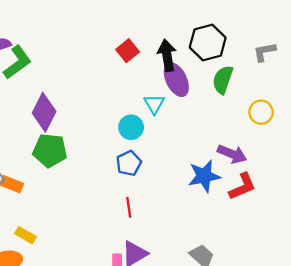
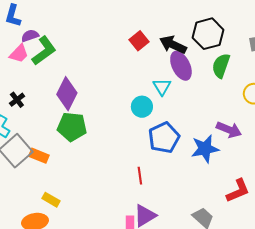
black arrow: (167, 55) -> (173, 45), turned -56
blue pentagon: (129, 163) -> (164, 138), moved, size x1.4
red L-shape: (242, 186) -> (238, 191), moved

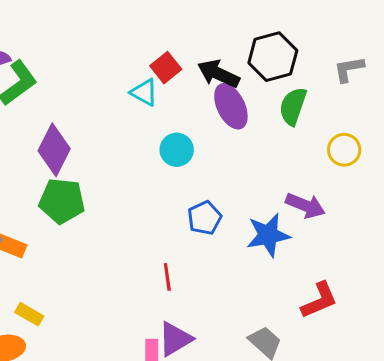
cyan triangle: (162, 87) -> (144, 92), moved, turned -30
cyan circle: (142, 107) -> (177, 150), moved
blue pentagon: (164, 138) -> (205, 218), size x0.7

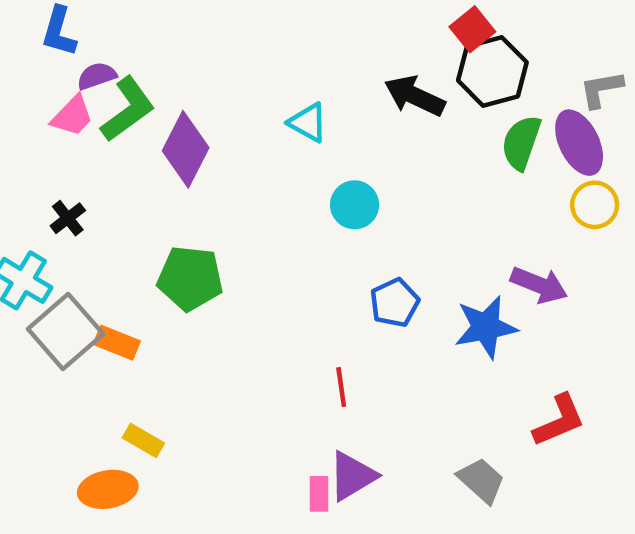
red square: (166, 68) -> (472, 29), moved
purple ellipse: (231, 106) -> (579, 143), moved
purple diamond: (54, 150) -> (186, 149), moved

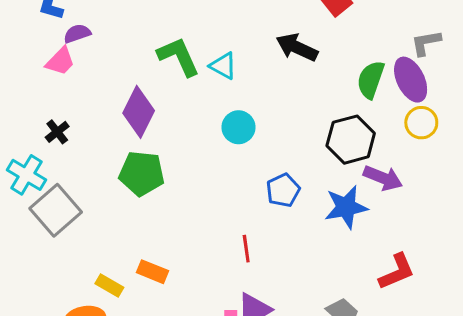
black hexagon: (492, 71) -> (351, 140), moved
green L-shape: (128, 109) -> (179, 57), moved, turned -78
purple diamond: (186, 149) -> (139, 112), moved
cyan circle: (355, 205) -> (238, 127), moved
orange rectangle: (117, 343) -> (152, 272), moved

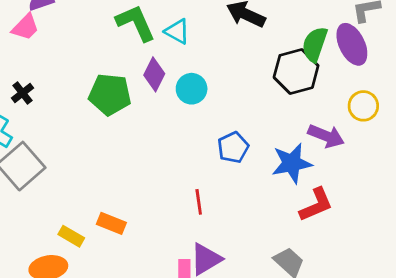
purple diamond: (139, 112) -> (154, 74), moved, size x0.7
yellow circle: (421, 123) -> (363, 106), moved
black hexagon: (351, 140) -> (296, 72), moved
green pentagon: (142, 173) -> (110, 94), moved
red L-shape: (397, 272) -> (316, 205), moved

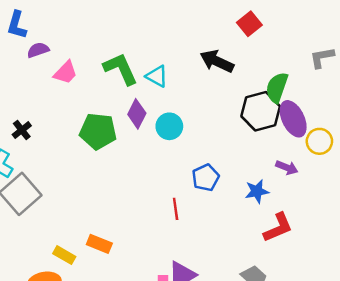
pink trapezoid: (25, 27) -> (66, 73), moved
purple ellipse: (352, 44) -> (293, 119), moved
purple arrow: (326, 136) -> (287, 168), size x0.7
blue star: (292, 163) -> (257, 191), size x0.7
red line: (199, 202) -> (176, 209), moved

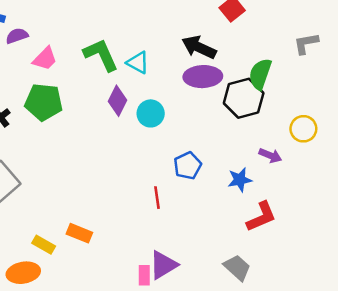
purple ellipse: (293, 119) -> (203, 77), moved, turned -66
green pentagon: (98, 131) -> (44, 102), moved

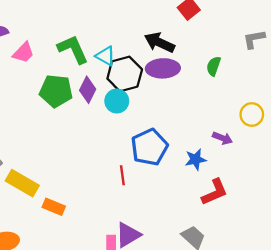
green semicircle: (260, 74) -> (214, 66), size x0.7
black hexagon: (244, 98) -> (125, 74), moved
green pentagon: (44, 102) -> (56, 91), moved
blue pentagon: (188, 166) -> (149, 147), size x1.5
yellow rectangle: (44, 245) -> (22, 183), moved, size x1.6

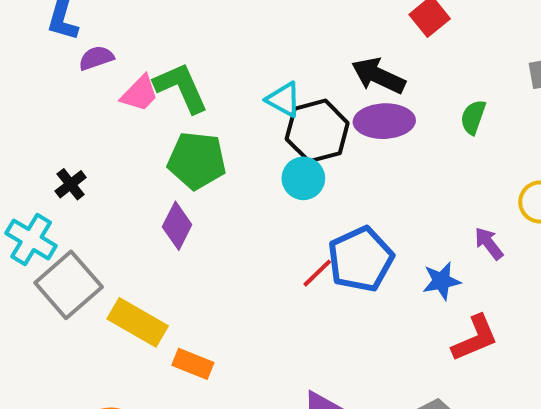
green L-shape: (73, 49) -> (181, 88), moved
purple diamond: (88, 90) -> (177, 226), moved
purple arrow: (223, 138) -> (489, 243), turned -150
red line: (122, 175) -> (317, 273), moved, turned 54

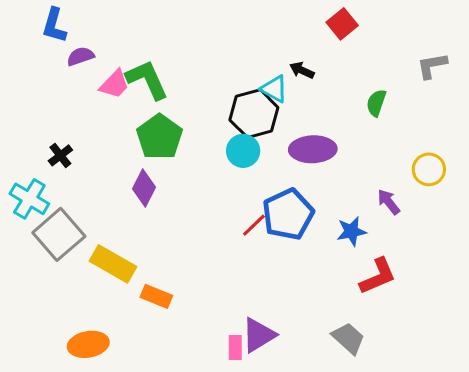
black arrow: (378, 76) -> (302, 70), size x0.6
cyan triangle: (284, 99) -> (274, 89), moved
purple ellipse: (384, 121) -> (313, 149), moved
green pentagon: (197, 161) -> (159, 137), turned 30

